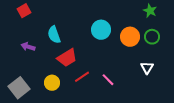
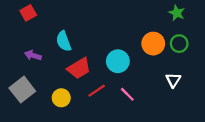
cyan circle: (101, 30) -> (118, 61), moved
gray square: (19, 88) -> (22, 90), moved

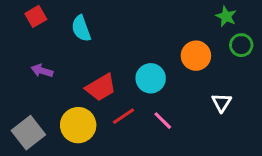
cyan semicircle: (64, 41) -> (81, 28), moved
green circle: (179, 44) -> (241, 45), moved
gray square: (22, 90) -> (28, 133), moved
yellow circle: (61, 98) -> (78, 125), size x1.5

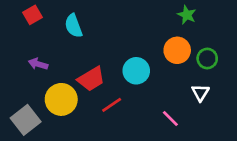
green star: (226, 16) -> (187, 15), moved
green circle: (241, 45) -> (207, 58), moved
pink line: (163, 121) -> (170, 119), moved
yellow circle: (78, 125) -> (61, 99), moved

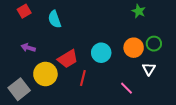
orange circle: (177, 50) -> (134, 48), moved
red line: (112, 105) -> (83, 78), turned -42

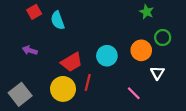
red square: (24, 11) -> (34, 12), moved
green circle: (154, 44) -> (163, 37), moved
yellow circle: (45, 74) -> (63, 89), moved

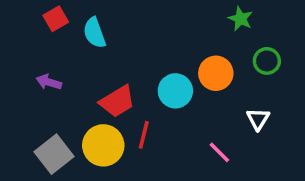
orange circle: (141, 50) -> (216, 73), moved
gray square: (20, 94) -> (54, 154), moved

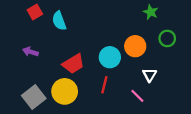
white triangle: (258, 119) -> (150, 75), moved
red line: (144, 135) -> (104, 85), moved

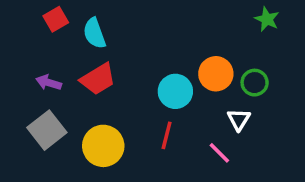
green star: (151, 12) -> (267, 19), moved
green circle: (167, 38) -> (255, 83), moved
red trapezoid: (73, 64) -> (98, 79), moved
gray square: (34, 97) -> (47, 130), moved

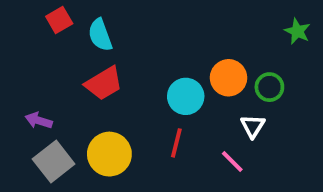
green star: (267, 19) -> (297, 31), moved
purple arrow: (49, 83) -> (39, 121), moved
gray square: (47, 130) -> (54, 162), moved

